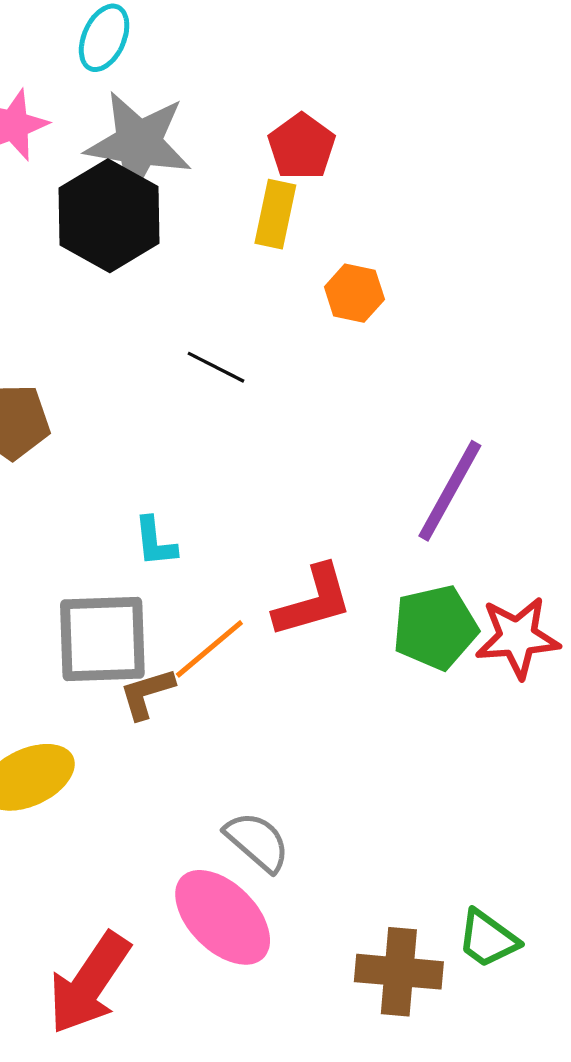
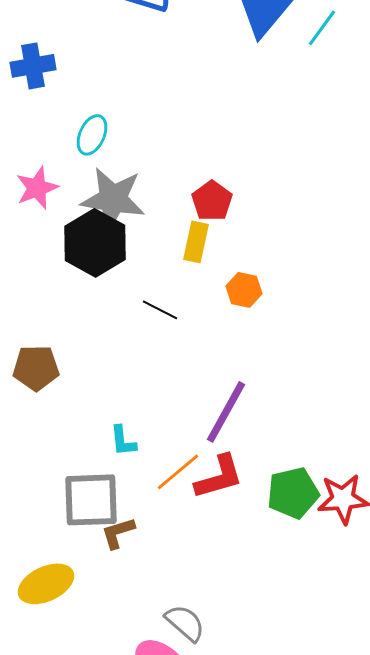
black line: (216, 367) -> (160, 310), moved
purple line: (450, 491) -> (226, 412), moved
orange line: (209, 649) -> (178, 472), moved

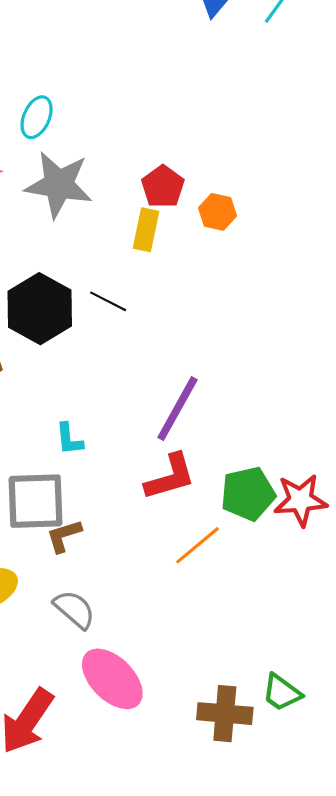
black hexagon: (95, 243) -> (40, 309), moved
orange hexagon: (244, 290) -> (217, 212), moved
orange line: (178, 472) -> (197, 545), moved
gray semicircle: (185, 623) -> (74, 609), moved

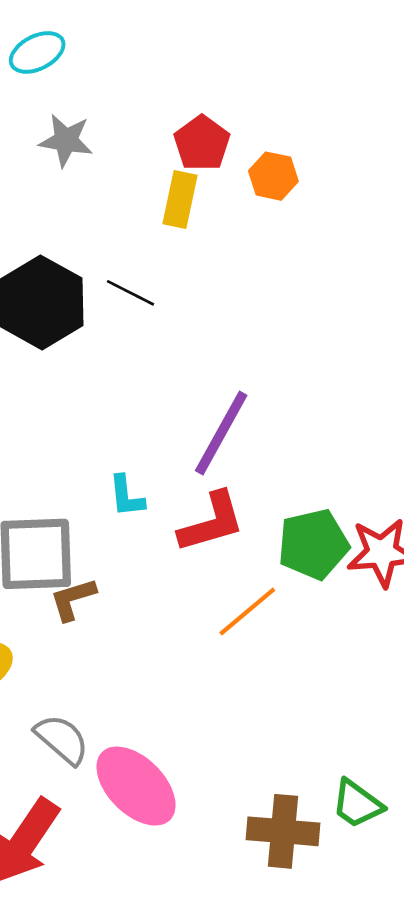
cyan ellipse: (37, 117) -> (37, 52), turned 39
gray star: (59, 185) -> (66, 140), size x0.6
cyan L-shape: (69, 439) -> (126, 496), moved
gray semicircle: (74, 609) -> (62, 739), moved

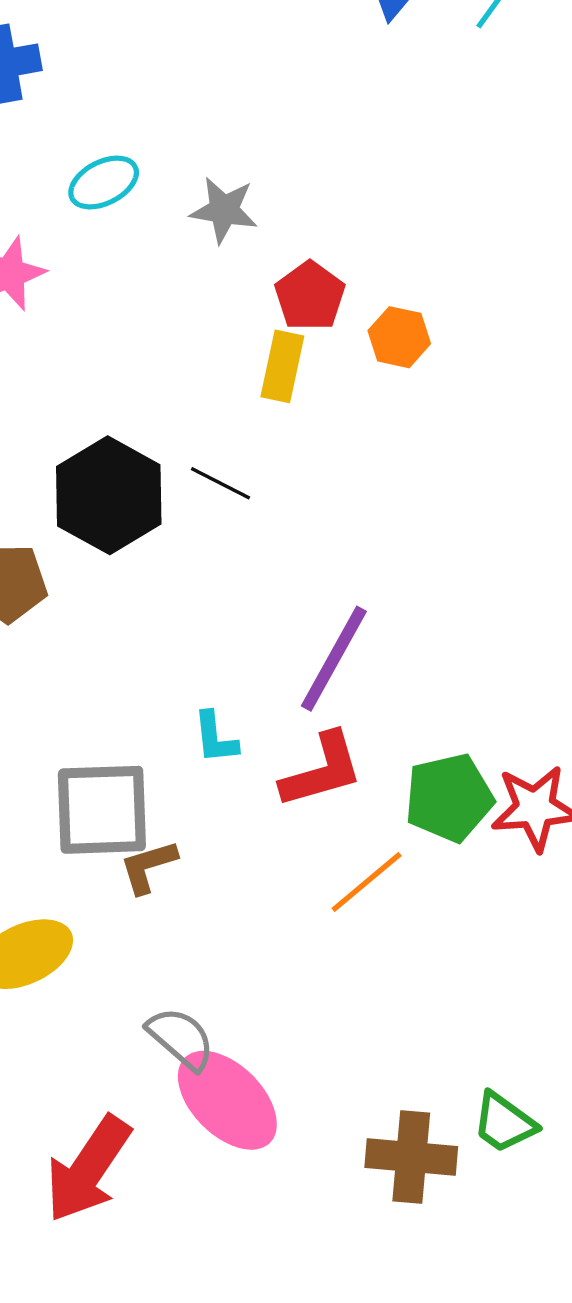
gray star: (66, 140) -> (224, 210), moved
gray semicircle: (62, 739) -> (181, 1038), moved

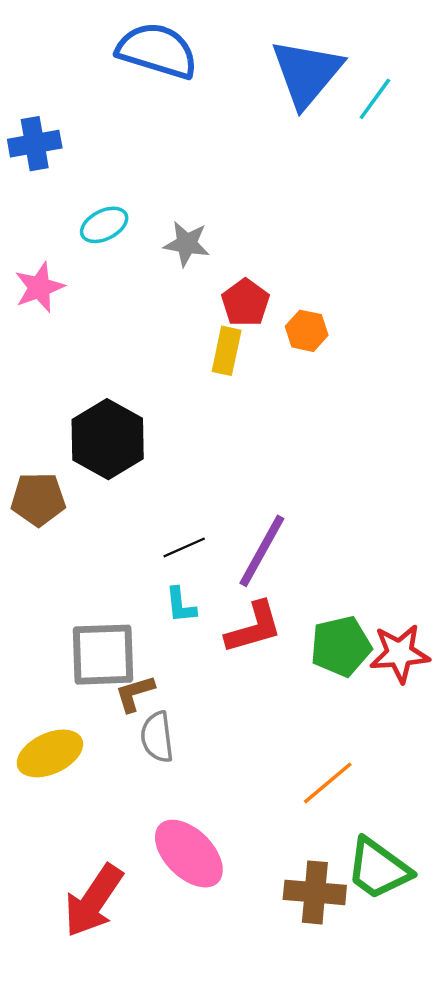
black line: (220, 483) -> (184, 547), moved, turned -51
orange line: (367, 882) -> (328, 783), moved
gray semicircle: (181, 1038) -> (157, 737), moved, turned -138
green trapezoid: (504, 1123) -> (378, 869), size x1.5

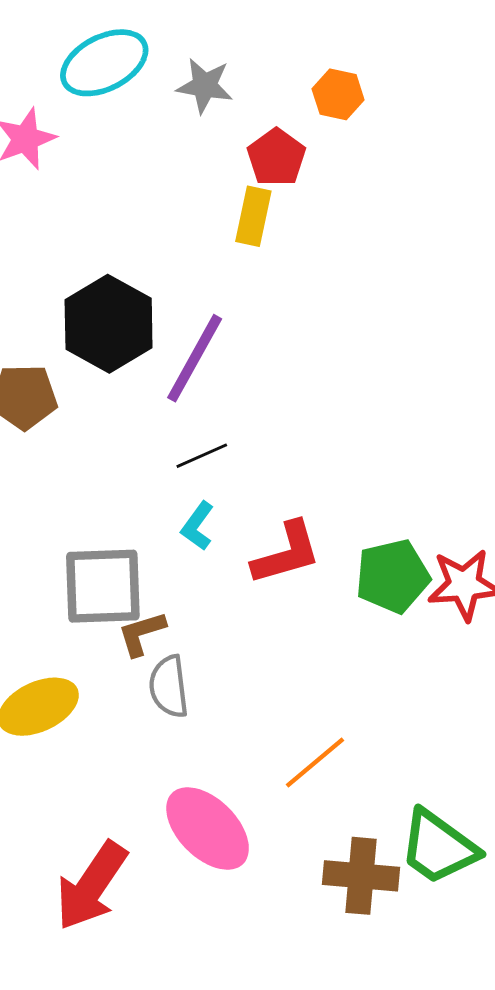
cyan ellipse: (104, 225) -> (104, 63), size x1.5
orange hexagon: (307, 331) -> (338, 94), moved
purple line: (262, 551) -> (195, 358), moved
cyan L-shape: (181, 605) -> (197, 526), turned 42
orange line: (328, 783) -> (315, 763), moved

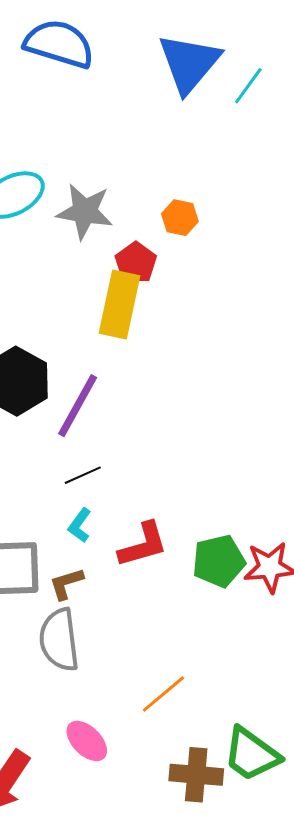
gray star: (205, 86) -> (85, 211), size x1.4
yellow rectangle: (253, 216) -> (120, 304), size x1.6
brown L-shape: (142, 634) -> (66, 584), moved
gray semicircle: (169, 687) -> (59, 640), size x1.4
pink ellipse: (208, 829) -> (87, 741), size x0.7

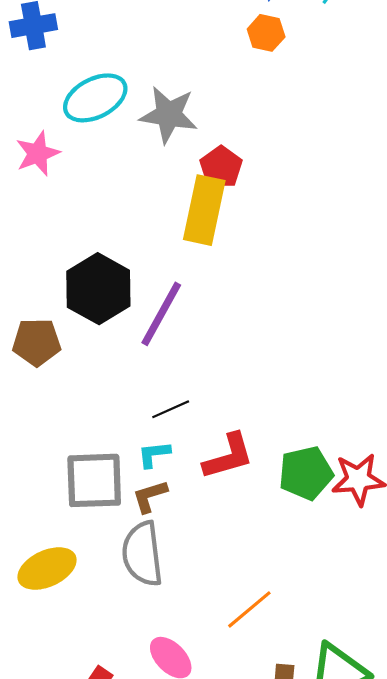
orange hexagon: (180, 218) -> (266, 33), moved
black line: (83, 475) -> (171, 409), moved
cyan L-shape: (80, 525) -> (154, 454), moved, turned 48

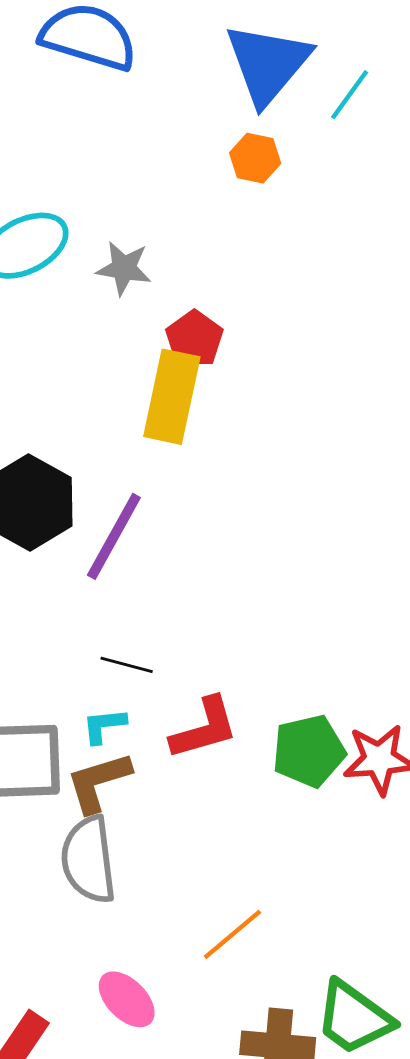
gray star: (169, 115) -> (124, 268), size x0.7
black line: (171, 409) -> (127, 665), turned 39
brown L-shape: (150, 496) -> (98, 782), size x1.4

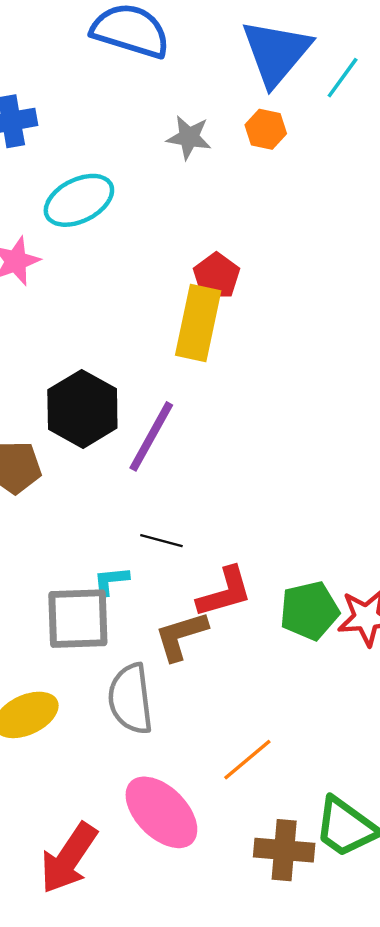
gray star: (124, 268) -> (189, 137), moved
cyan L-shape: (104, 726) -> (111, 581), moved
brown L-shape: (98, 782) -> (181, 636), moved
pink ellipse: (127, 999) -> (161, 812), size x1.6

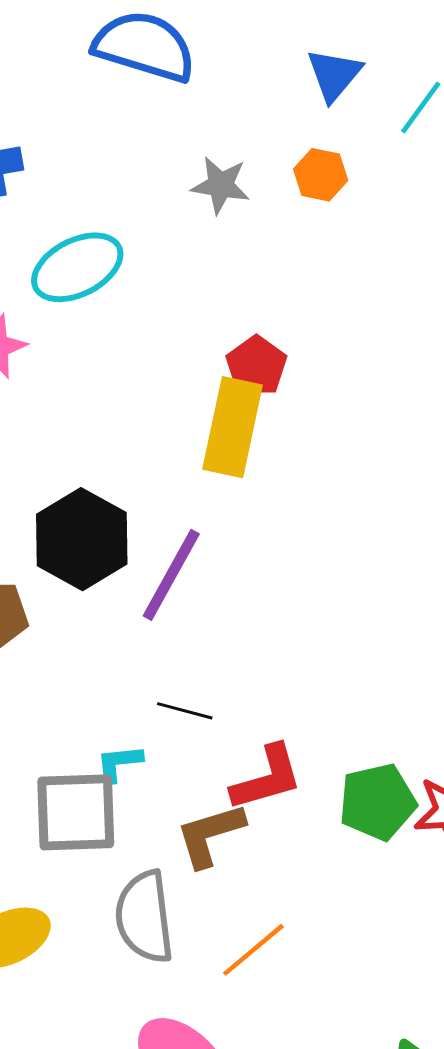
blue triangle: (276, 52) -> (334, 75), size x0.6
orange line: (247, 760) -> (253, 950), moved

